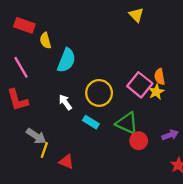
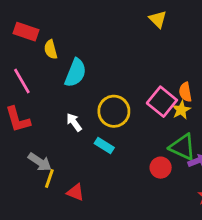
green triangle: (127, 123) -> (183, 147), moved

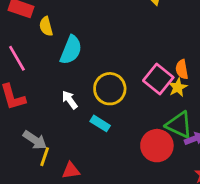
red circle: (161, 168) -> (157, 146), size x1.5
red triangle: (75, 192) -> (71, 171), turned -30

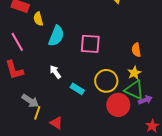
pink square: (158, 79) -> (90, 44), moved, turned -35
yellow star: (178, 87) -> (134, 73), moved
yellow circle: (110, 89) -> (106, 81), moved
red triangle: (71, 171) -> (56, 123), turned 40

